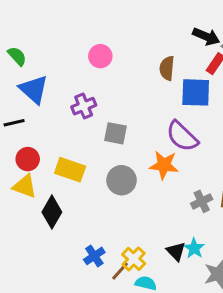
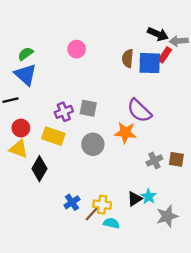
green semicircle: (17, 56) -> (26, 54), moved, turned -84
blue square: (196, 92) -> (150, 63), moved
purple cross: (84, 106) -> (64, 112), moved
black triangle: (176, 251) -> (135, 199), turned 42
yellow cross: (134, 259) -> (102, 205), turned -36

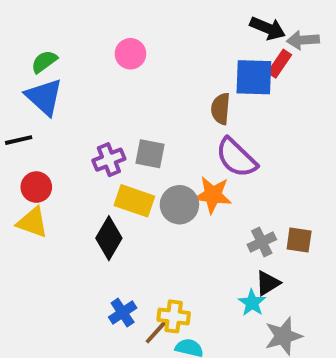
brown semicircle: (128, 58) -> (221, 109), moved
yellow rectangle: (53, 136) -> (134, 201), moved
gray circle: (93, 144) -> (179, 205), moved
black diamond: (39, 169) -> (109, 238), moved
black triangle: (135, 199) -> (268, 283), moved

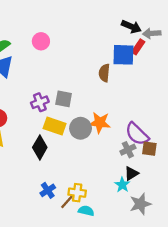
pink circle: (130, 54) -> (41, 41), moved
purple semicircle: (236, 158) -> (137, 134), moved

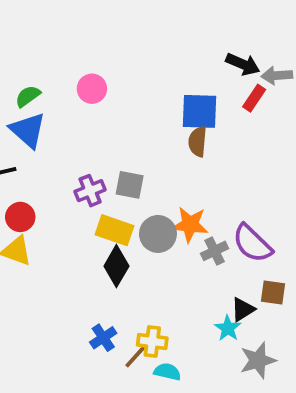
blue square: (123, 55) -> (199, 111), moved
black diamond: (40, 147) -> (116, 266), moved
brown square: (149, 149) -> (273, 292), moved
gray cross: (128, 150) -> (215, 251), moved

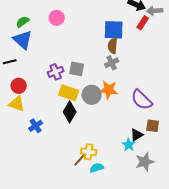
gray cross: (215, 251) -> (112, 63), moved
blue cross: (103, 338) -> (36, 126), moved
cyan semicircle: (167, 372) -> (97, 168), turned -32

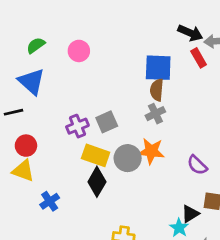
green semicircle: (23, 22) -> (36, 45), moved
red rectangle: (143, 23) -> (199, 58), turned -64
gray square: (77, 69) -> (107, 122), turned -35
purple semicircle: (142, 100) -> (197, 165), size x0.7

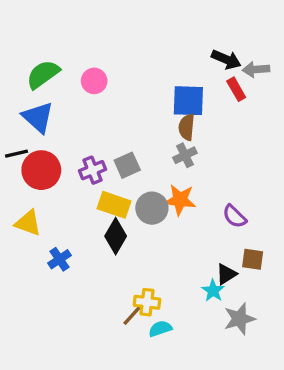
green semicircle: (36, 45) -> (43, 74), size x1.5
red circle: (26, 146) -> (41, 170), moved, size x1.5

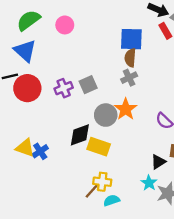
orange star: (180, 200) -> (126, 109), turned 30
yellow rectangle: (114, 205) -> (99, 147), moved
yellow triangle: (28, 223) -> (25, 148), moved
black diamond: (116, 236) -> (80, 135), turned 40
cyan star: (213, 291) -> (149, 183), moved

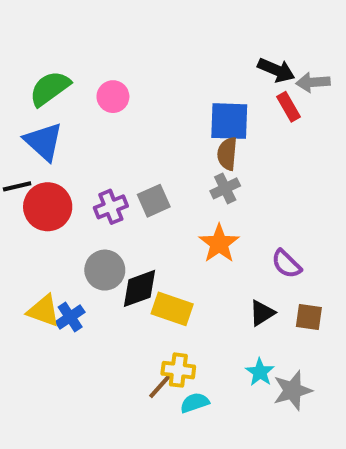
gray circle: (106, 115) -> (105, 270), moved
black triangle: (158, 162) -> (262, 313), moved

